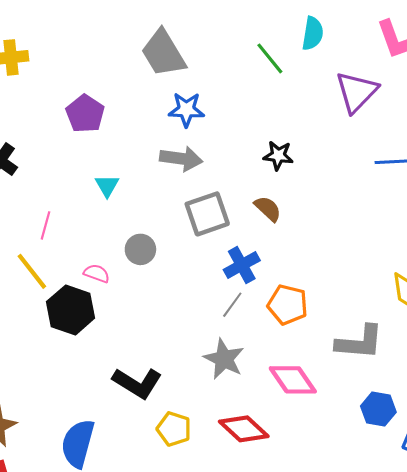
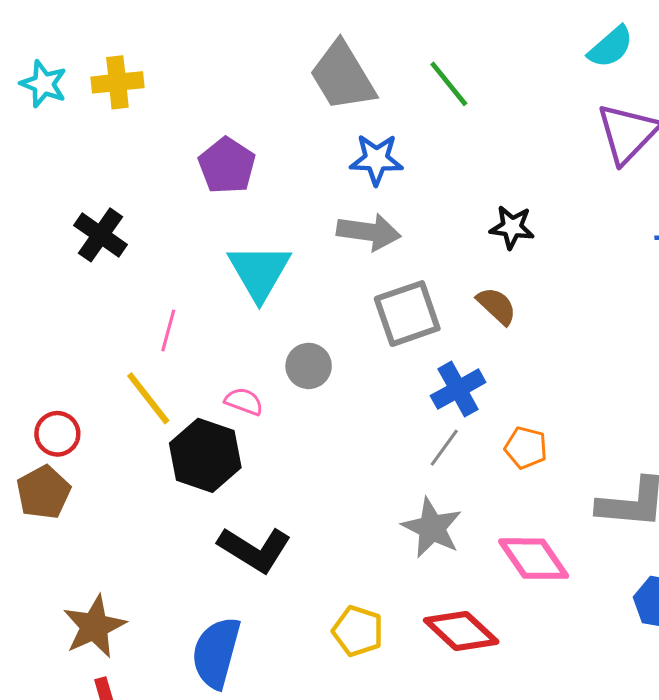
cyan semicircle: (313, 33) -> (611, 47), moved, turned 40
green line: (270, 58) -> (449, 84), moved
cyan triangle: (107, 186) -> (259, 272), size x1.8
orange pentagon: (288, 305) -> (526, 448), size x0.7
black L-shape: (137, 383) -> (255, 549), moved

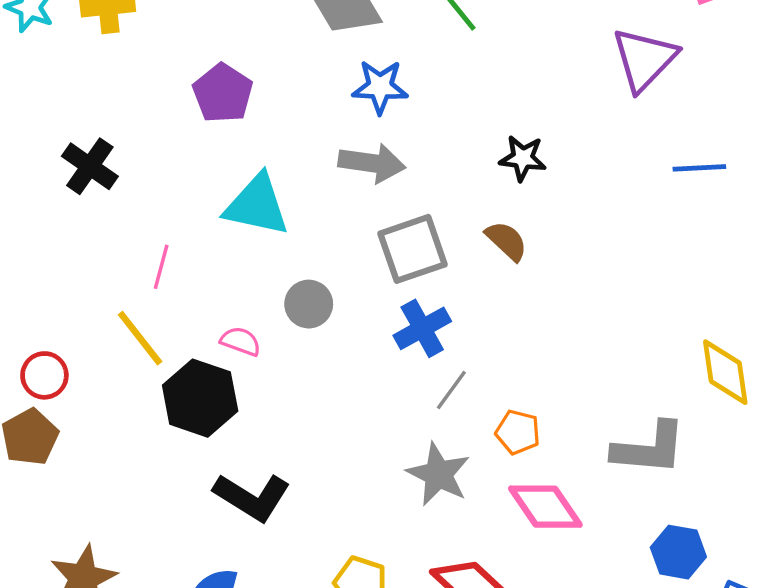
cyan triangle: (259, 272) -> (257, 205), turned -48
blue cross: (458, 389) -> (422, 328), moved
orange pentagon: (526, 448) -> (518, 432), moved

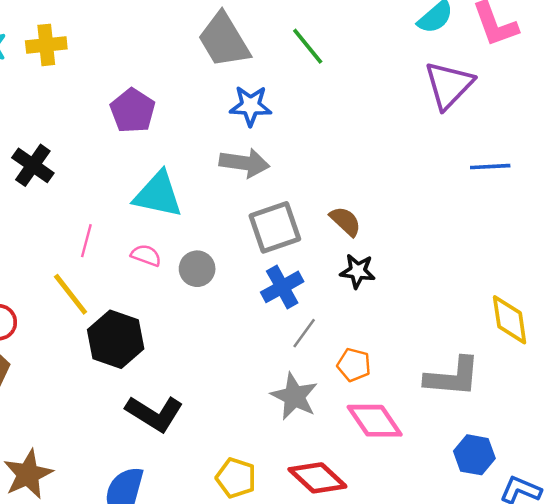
black star: (523, 158) -> (358, 271), moved
pink semicircle: (241, 341) -> (146, 255), moved

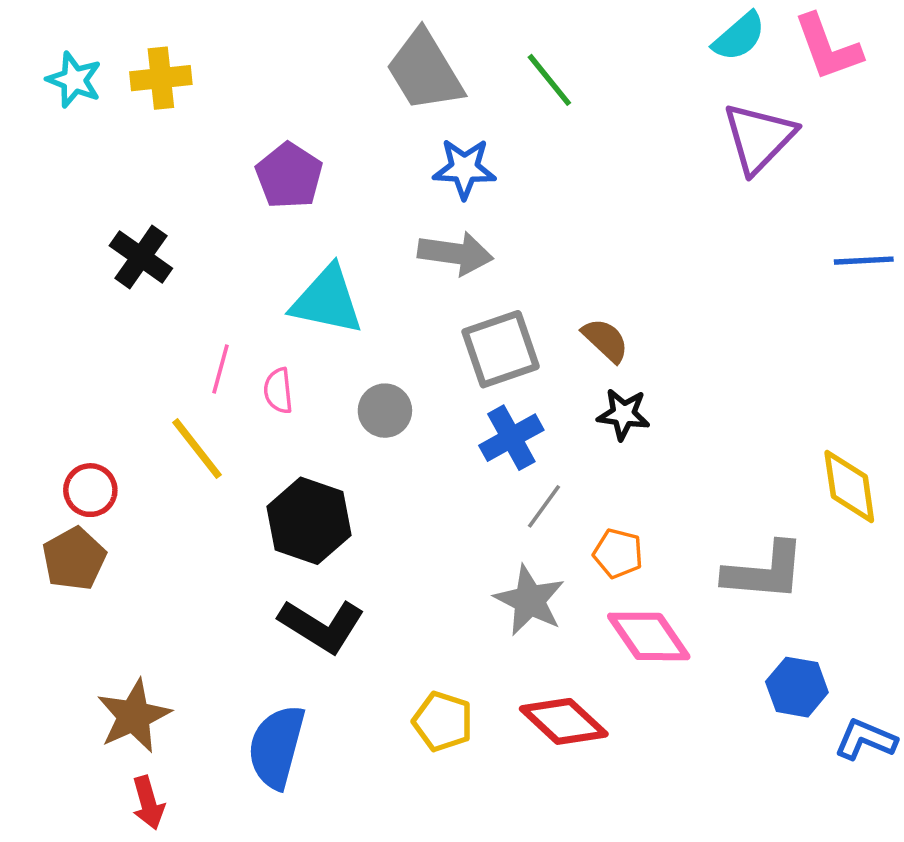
blue line: (490, 167) -> (864, 261), moved
pink semicircle: (146, 255) -> (278, 391), moved, turned -116
black hexagon: (116, 339) -> (309, 521), moved

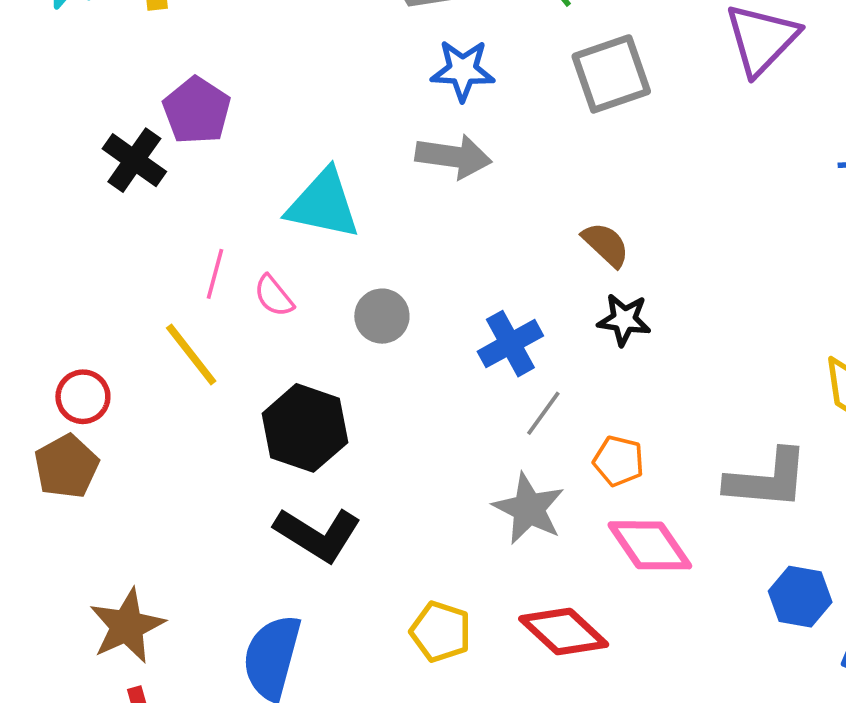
purple pentagon: (289, 176) -> (197, 111), moved
gray square: (501, 349) -> (611, 74), moved
pink semicircle: (278, 391) -> (274, 296), turned -33

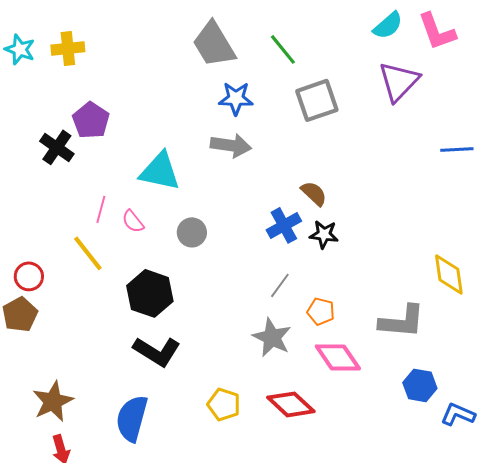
blue cross: (510, 344) -> (284, 225), moved

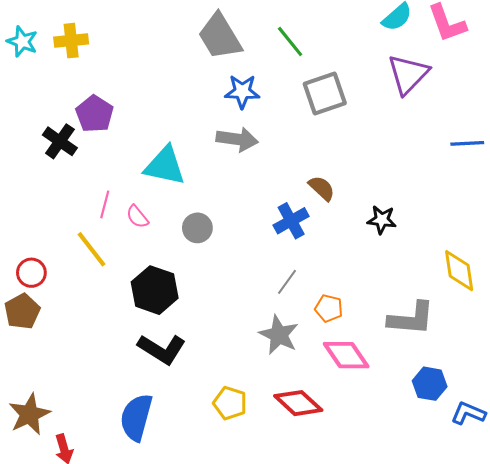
black star: (324, 234) -> (382, 220), moved
brown star: (53, 401) -> (29, 414), moved

